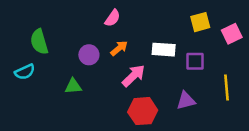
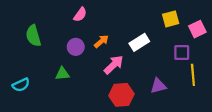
pink semicircle: (113, 18) -> (80, 15), moved
white rectangle: (164, 50) -> (139, 42), turned -36
purple square: (195, 61) -> (182, 52), moved
cyan semicircle: (25, 72) -> (21, 85), moved

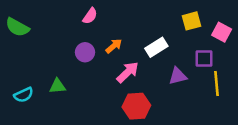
pink square: (197, 29) -> (222, 32), turned -36
green semicircle: (33, 36) -> (17, 27), moved, turned -45
green triangle: (62, 74) -> (57, 86), moved
purple triangle: (158, 86) -> (178, 76), moved

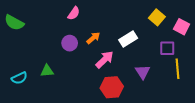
yellow square: (192, 21) -> (157, 17), turned -35
purple triangle: (178, 76) -> (143, 72), moved, turned -49

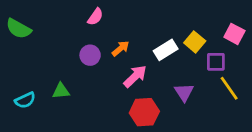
yellow square: (157, 17) -> (195, 42), moved
yellow line: (177, 69) -> (229, 88), turned -30

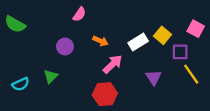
orange arrow: (121, 49) -> (100, 41), turned 64
purple circle: (90, 55) -> (65, 46), moved
green triangle: (61, 91) -> (51, 76), turned -40
red hexagon: (144, 112) -> (105, 94), moved

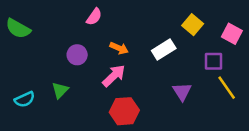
yellow square: (162, 35) -> (193, 25), moved
pink arrow: (113, 64) -> (114, 76), moved

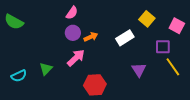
orange arrow: (119, 48) -> (91, 37), turned -48
purple circle: (77, 55) -> (73, 33), moved
pink arrow: (114, 76) -> (76, 58), moved

